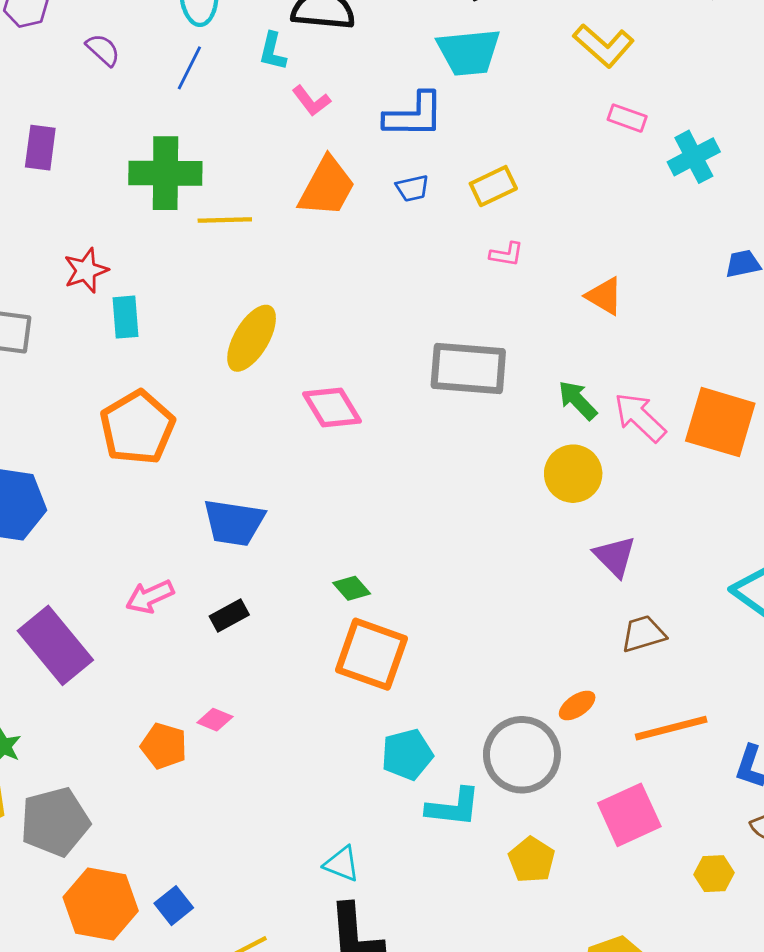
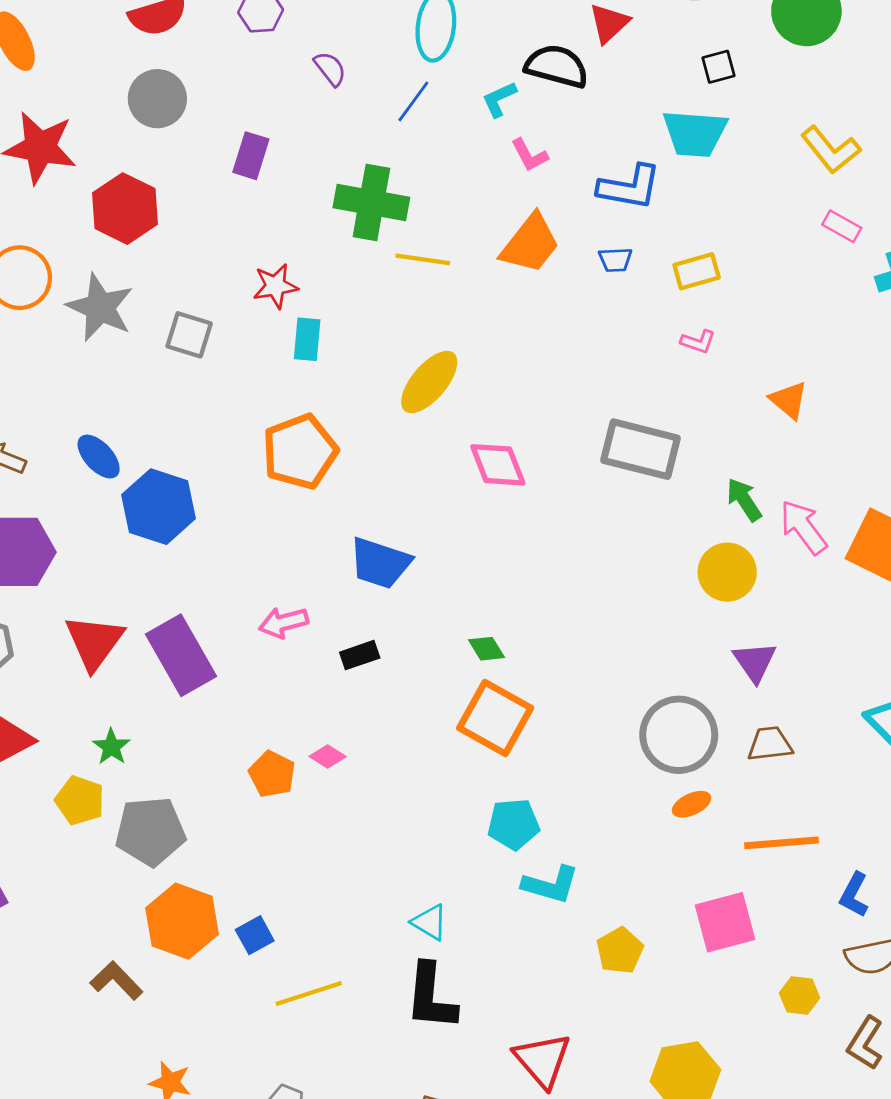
cyan L-shape: (273, 51) -> (499, 99), turned 42
gray circle: (522, 755) -> (679, 735), moved

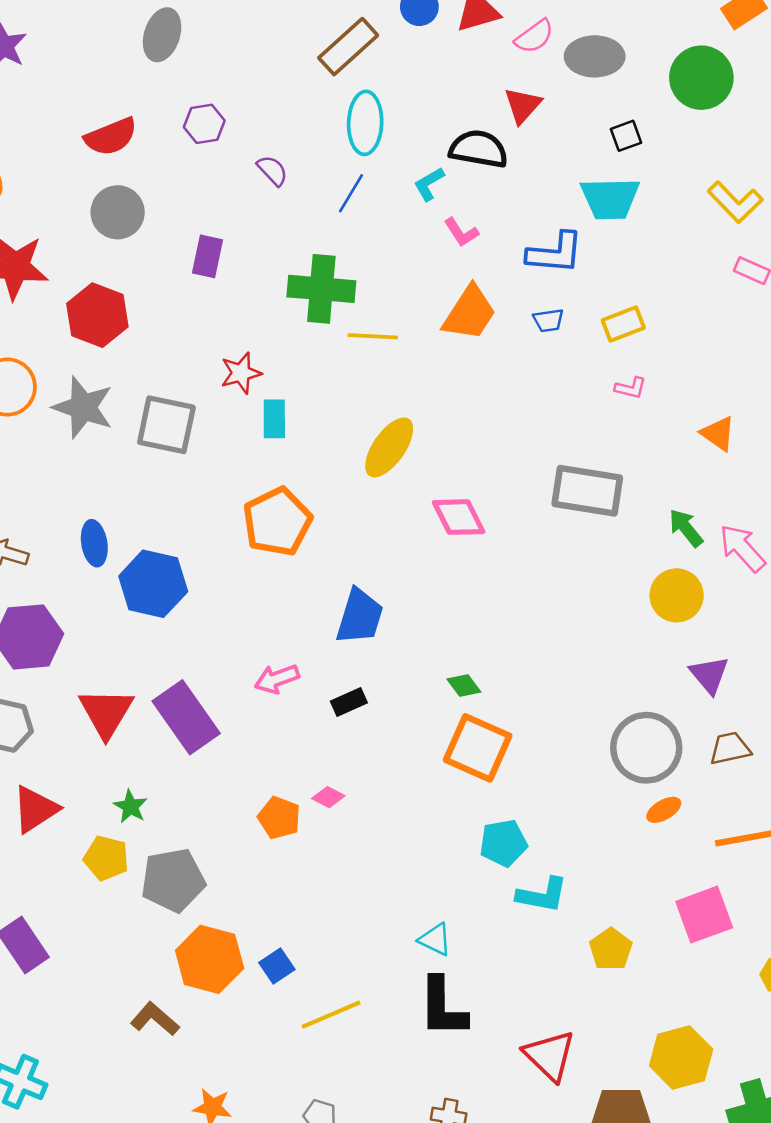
gray square: (189, 335) -> (166, 425), size x1.4
blue ellipse: (99, 457) -> (94, 543), turned 39
blue trapezoid: (380, 563) -> (360, 616), turned -86

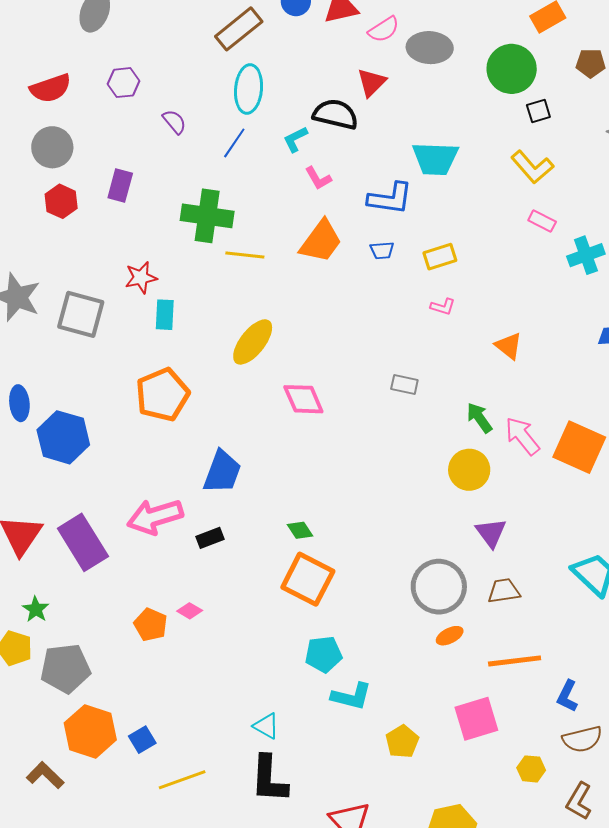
black square: (626, 136) -> (538, 111), moved
red hexagon: (97, 315) -> (61, 201), moved, size x0.7
gray rectangle: (587, 491) -> (404, 385), size x0.5
pink arrow: (277, 679) -> (155, 517), size x1.6

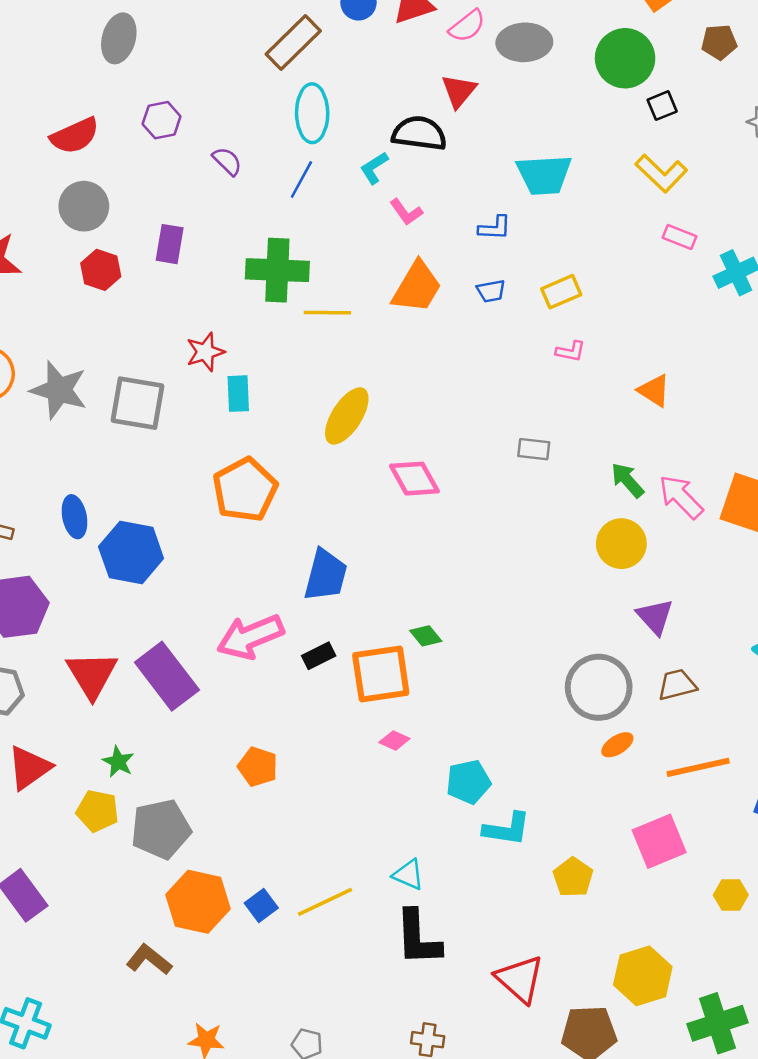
blue L-shape: (390, 198) -> (495, 228), size x0.6
orange square: (308, 579) -> (381, 674), moved, turned -30
pink diamond: (190, 611) -> (394, 740), moved
yellow line: (182, 780) -> (325, 902), moved

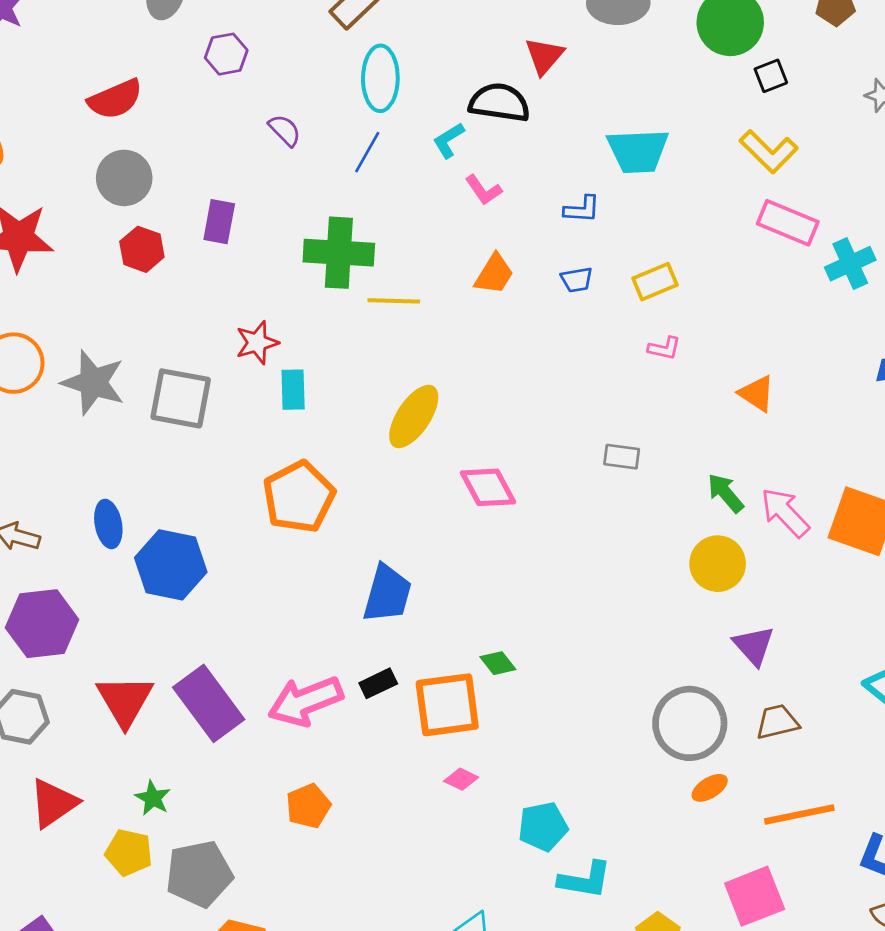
purple hexagon: (162, 120) -> (226, 54), moved
pink rectangle: (679, 237) -> (788, 223), size x1.6
orange trapezoid: (417, 287) -> (494, 274), size x0.7
pink arrow: (250, 637) -> (305, 701), moved
orange pentagon: (258, 767) -> (308, 806), turned 30

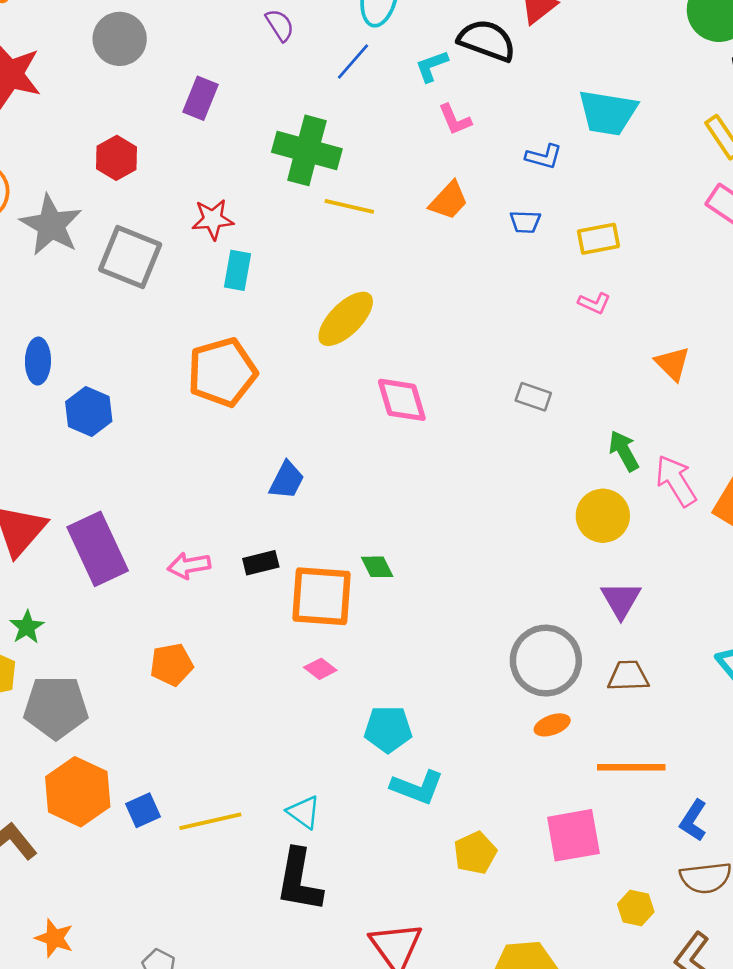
red hexagon: (142, 249) -> (116, 158), moved
blue hexagon: (171, 565) -> (89, 411), size x0.7
blue trapezoid: (387, 594) -> (287, 480), size x0.7
pink arrow: (305, 701) -> (189, 565), size x0.6

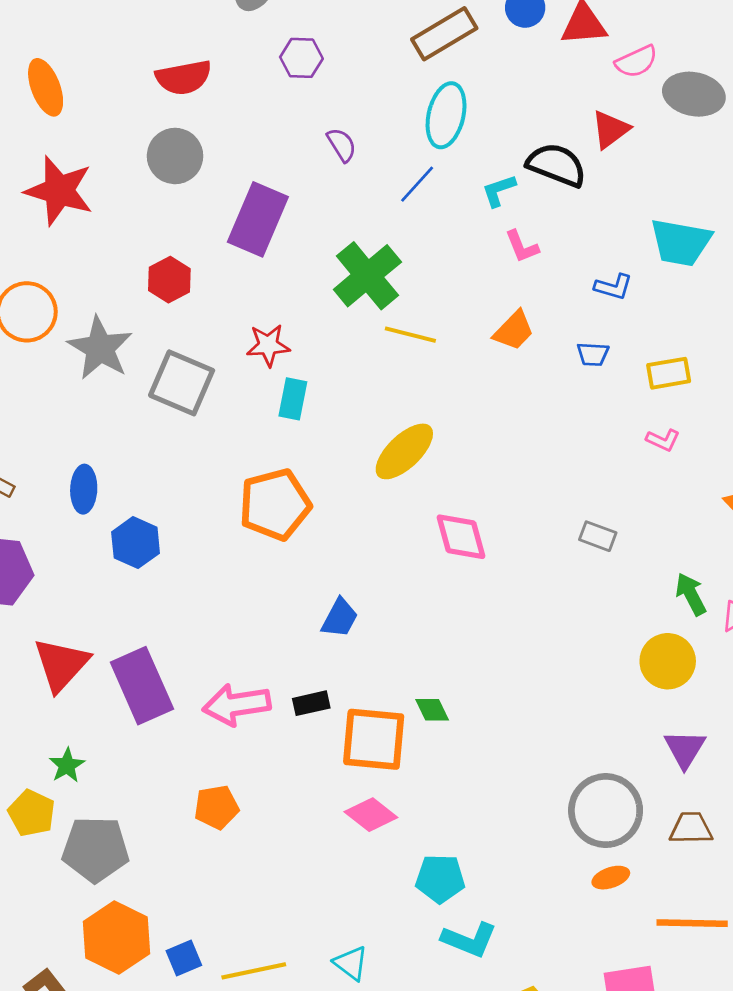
purple rectangle: (201, 98) -> (258, 219), size x1.6
green cross: (307, 150) -> (367, 276), turned 34
pink arrow: (189, 565) -> (237, 705), size x1.5
pink diamond: (320, 669) -> (371, 815), size x1.5

